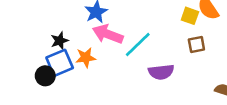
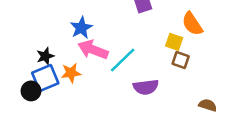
yellow square: (190, 16) -> (174, 42), moved
brown square: (196, 45) -> (181, 60), turned 30

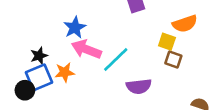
orange semicircle: (192, 24) -> (185, 24), turned -75

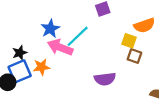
cyan line: (116, 60) -> (78, 36), moved

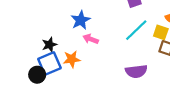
cyan line: (78, 36) -> (136, 30), moved
pink arrow: (60, 47) -> (91, 39), size x0.6

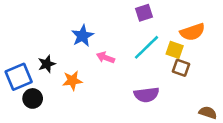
pink arrow: (91, 39) -> (106, 58), moved
blue square: (49, 64) -> (19, 77), moved

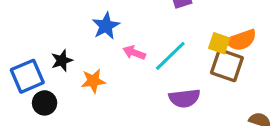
orange semicircle: (193, 32) -> (241, 40), moved
cyan line: (146, 47) -> (170, 56), moved
brown square: (181, 68) -> (227, 65), size x1.5

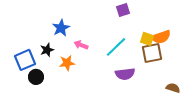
blue star: (106, 26) -> (61, 28), moved
pink arrow: (134, 53) -> (81, 45), moved
brown square: (227, 65) -> (152, 53), turned -30

